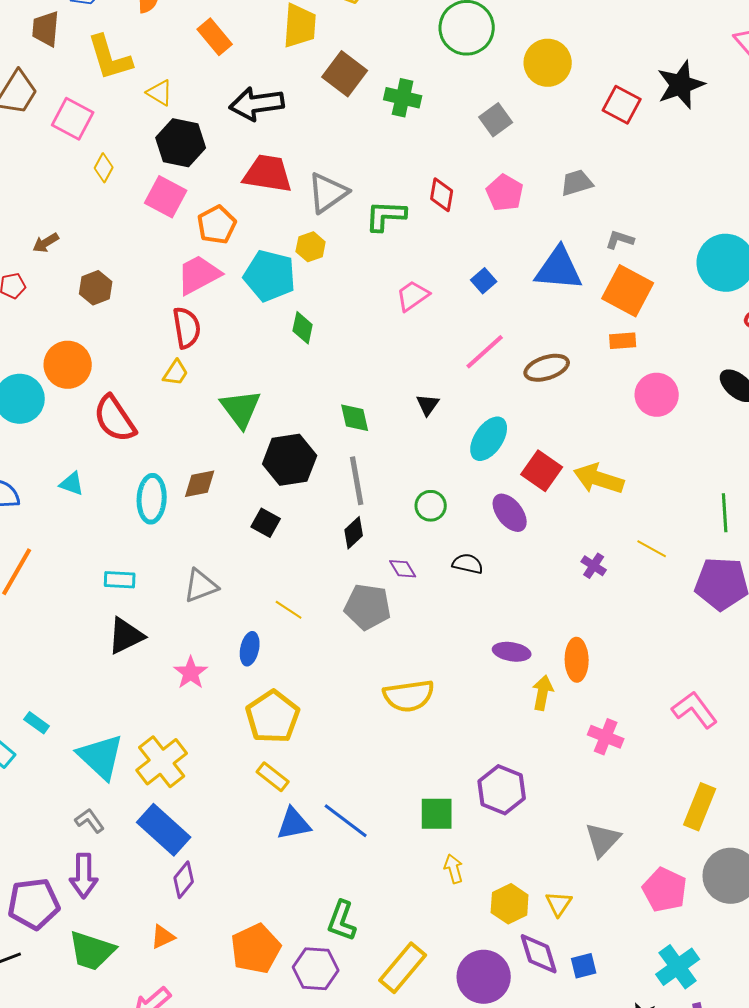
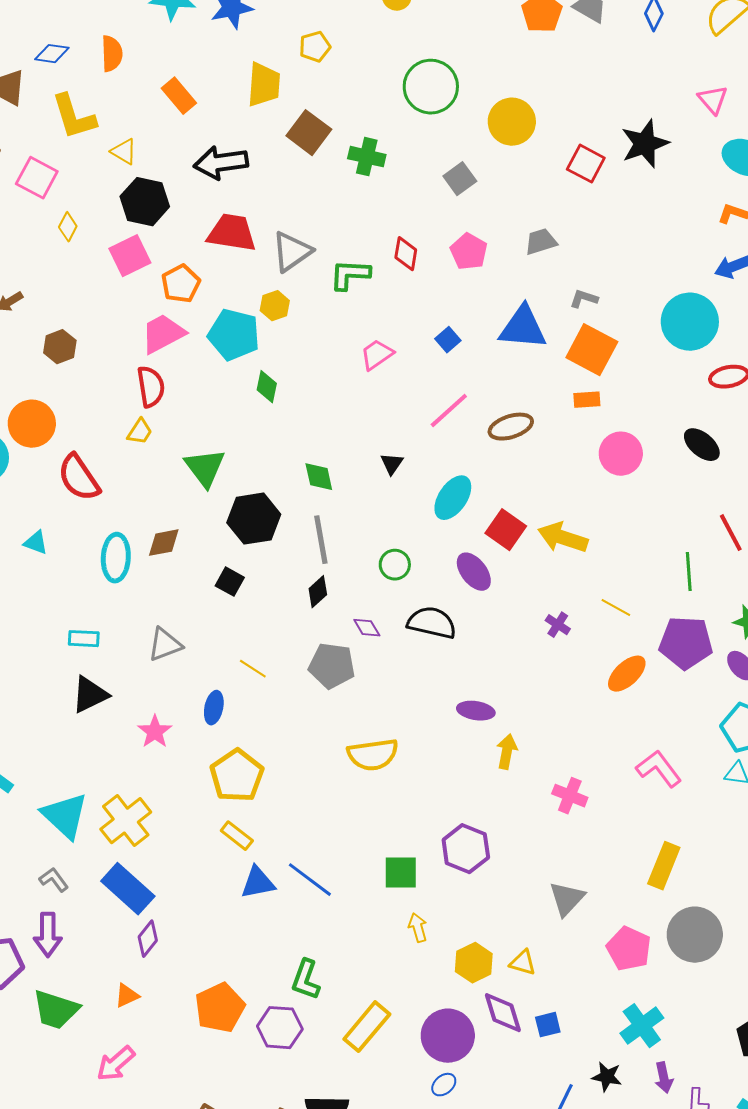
pink square: (166, 197) -> (130, 256), turned 36
black semicircle: (468, 564) -> (432, 623), size x1.6
orange ellipse: (577, 660) -> (627, 674), moved, turned 48
yellow triangle: (559, 904) -> (523, 963), turned -48

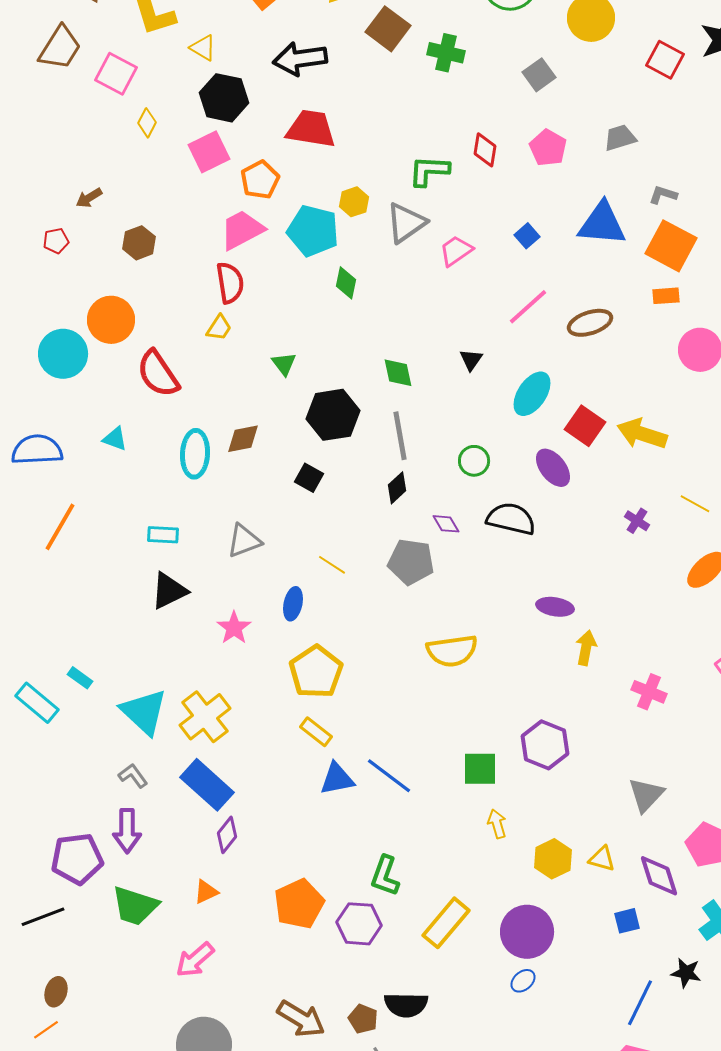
gray triangle: (292, 252) -> (406, 223), moved
green triangle: (205, 468) -> (284, 364), size x0.6
purple diamond: (503, 1013) -> (659, 876), moved

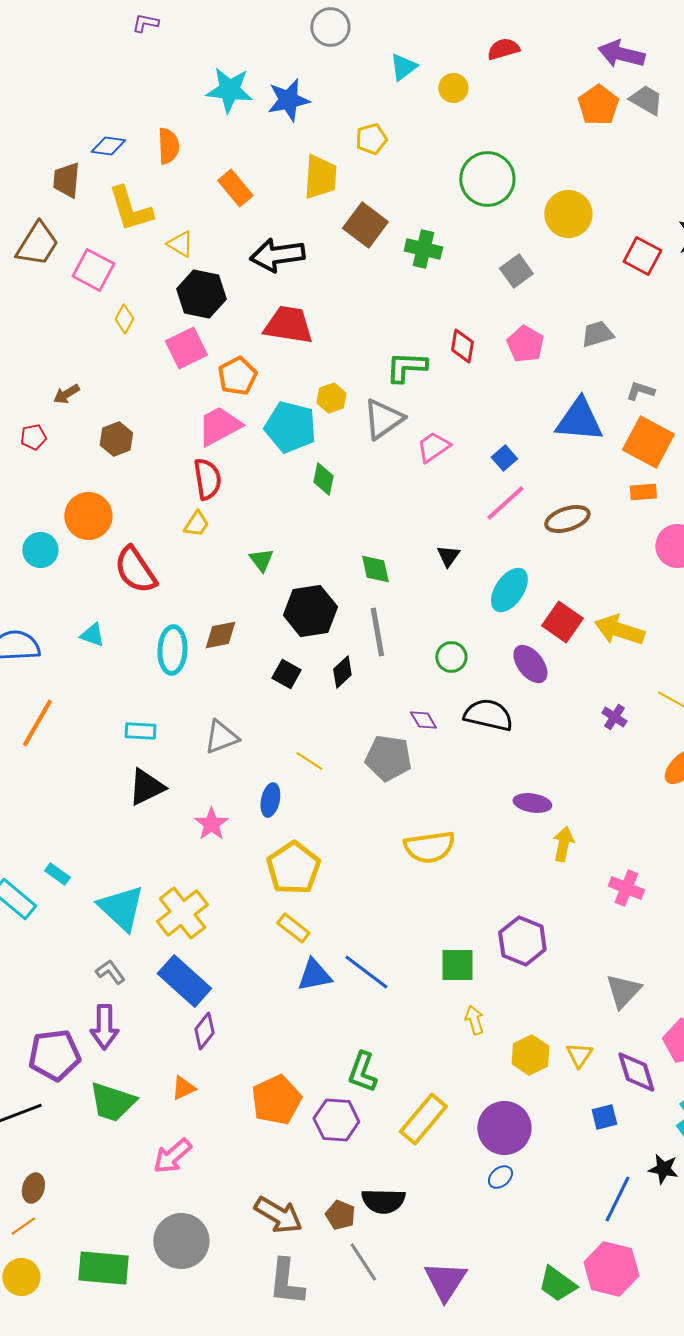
blue square: (527, 236) -> (504, 458), moved
cyan circle: (63, 354) -> (40, 550), size x0.7
black diamond: (397, 488) -> (342, 672), moved
yellow triangle: (602, 859) -> (579, 1055), turned 48

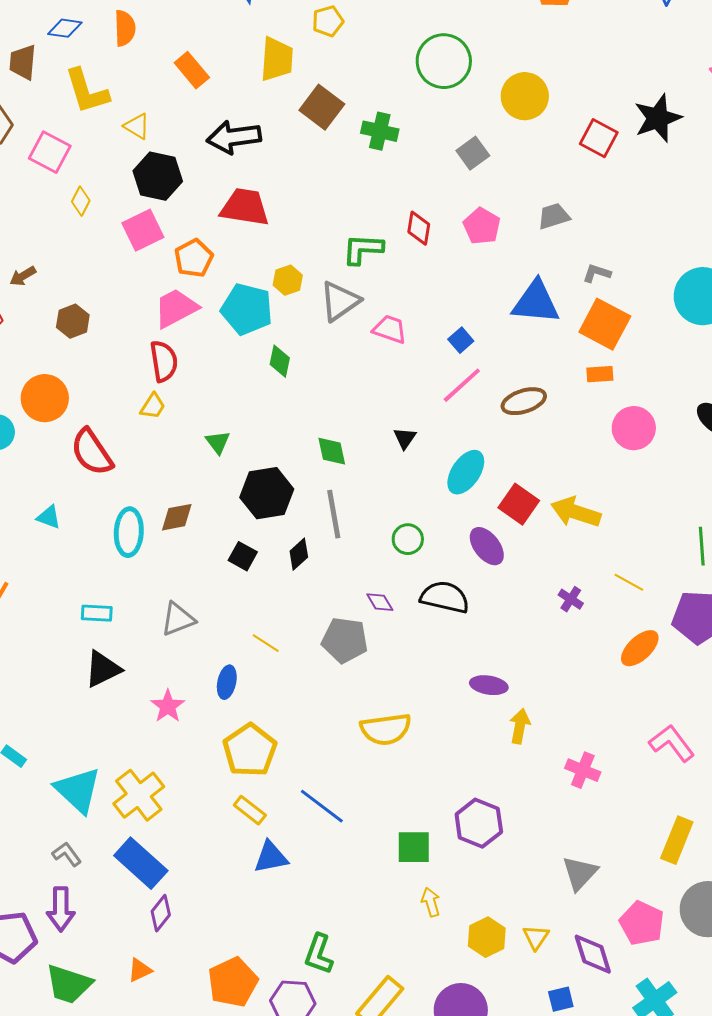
pink trapezoid: (433, 447) -> (390, 329), turned 54
blue line: (366, 972) -> (322, 806), moved

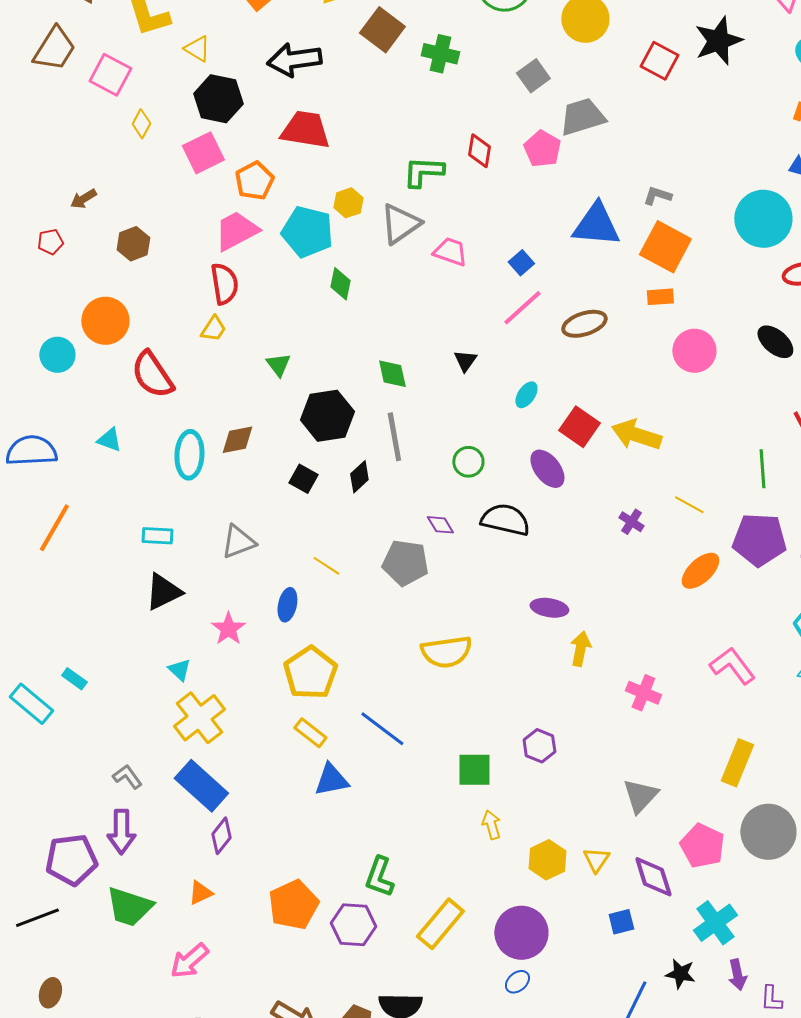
gray trapezoid: (554, 216) -> (582, 117), moved, size x1.4
cyan ellipse: (466, 472) -> (526, 395), size x0.6
cyan triangle: (78, 790) -> (179, 670), moved, size x0.5
purple hexagon: (479, 823) -> (539, 746), size x0.7

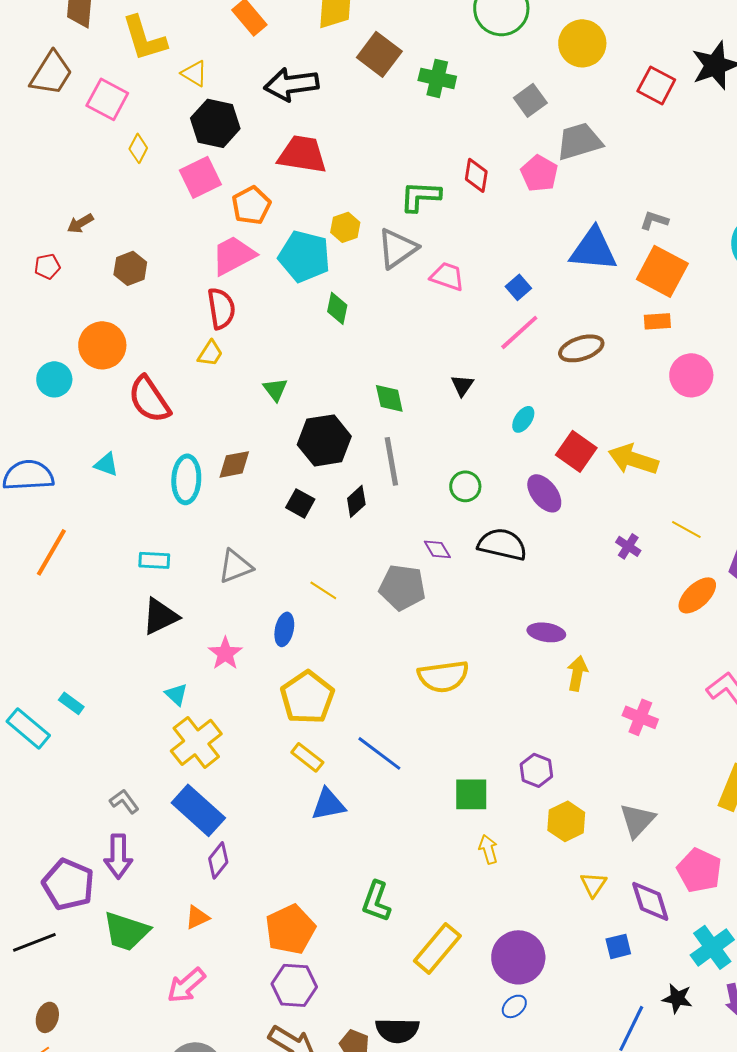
purple pentagon: (71, 860) -> (68, 884), turned 30
yellow hexagon: (547, 860) -> (566, 821), moved
purple hexagon: (353, 925) -> (294, 985), moved

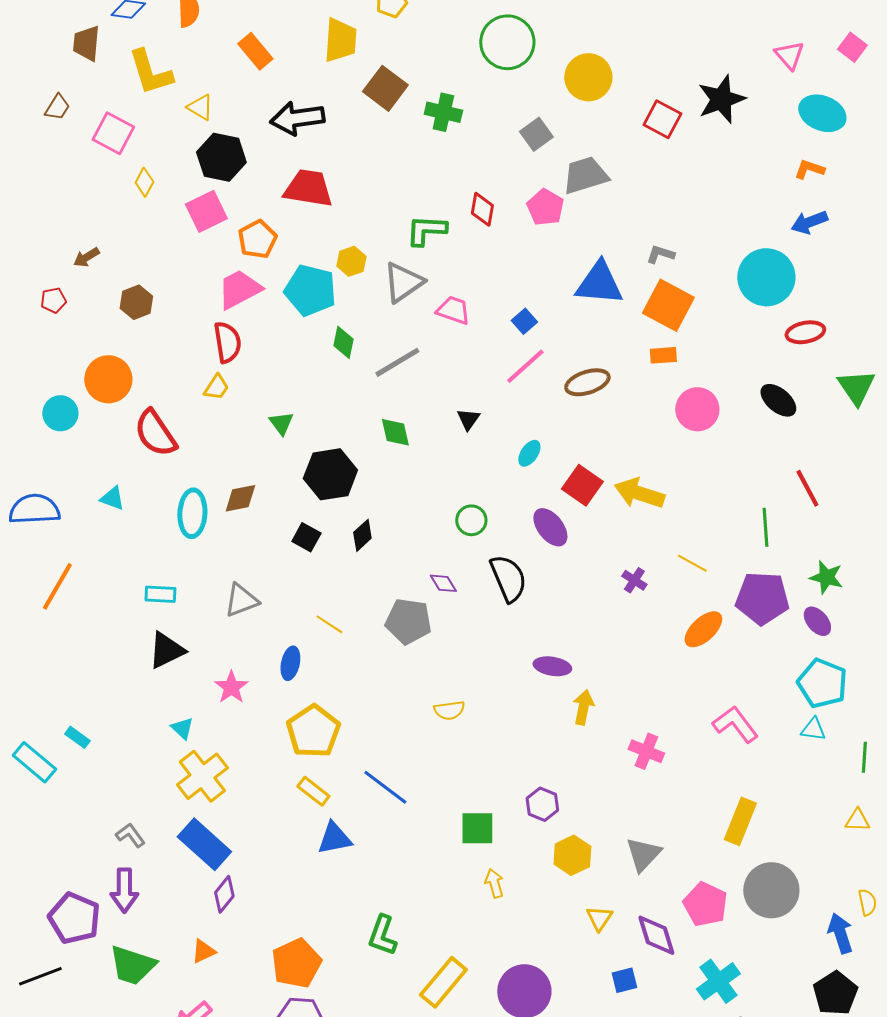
brown trapezoid: (51, 73) -> (57, 107), size x0.6
gray line: (391, 461) -> (397, 362), moved, turned 69
black semicircle: (502, 544) -> (508, 578), turned 54
yellow semicircle: (443, 676) -> (449, 710), size x0.6

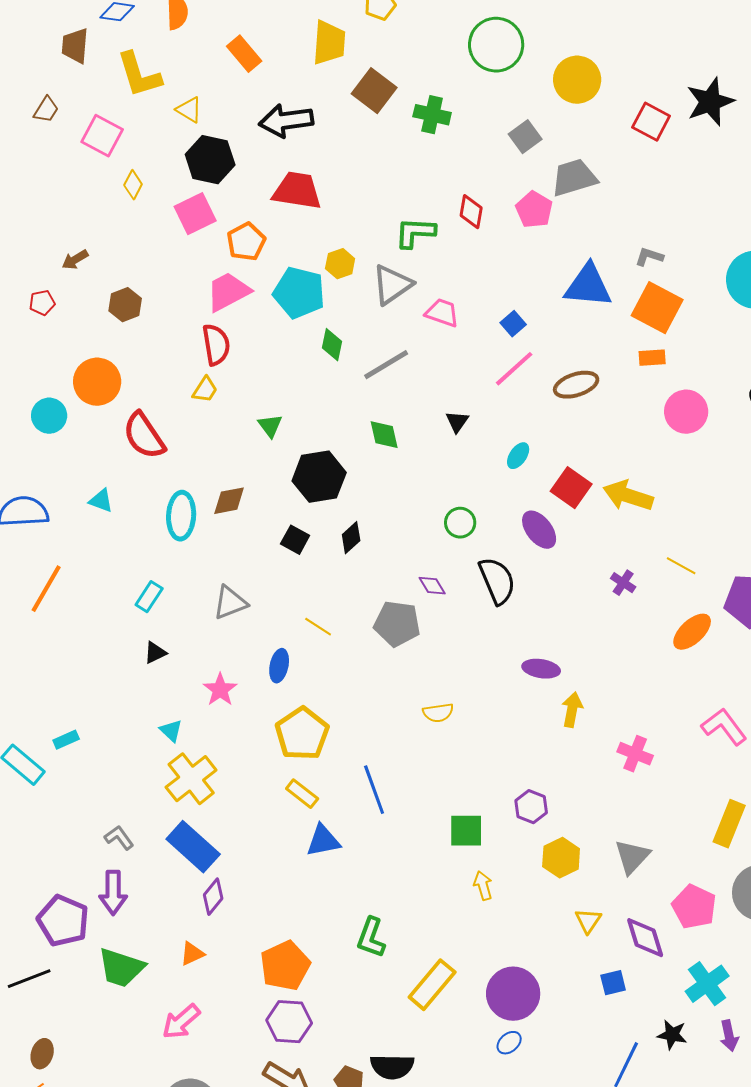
cyan rectangle: (160, 594) -> (149, 597), turned -60
black triangle: (166, 650) -> (155, 653), size x0.6
cyan rectangle: (77, 737) -> (66, 740), turned -60
blue line: (385, 787) -> (374, 790), turned 33

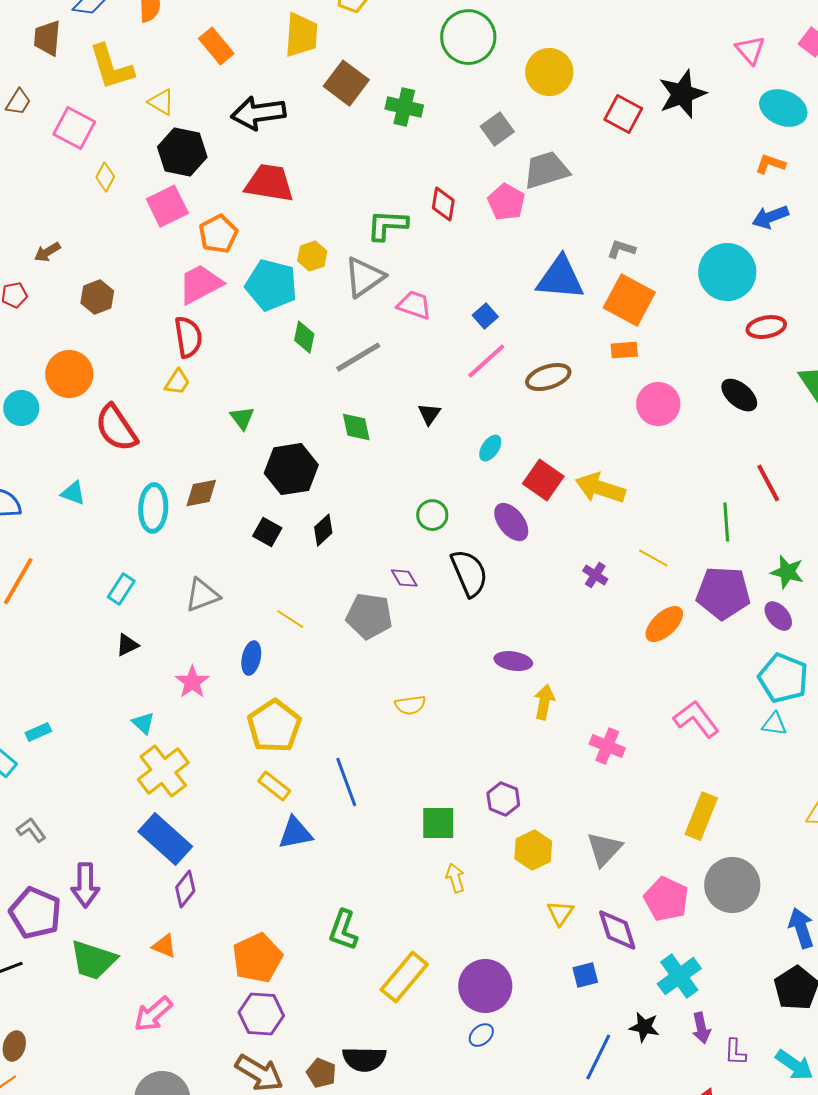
gray L-shape: (119, 838) -> (31, 830), moved
orange triangle: (192, 954) -> (164, 946), turned 48

